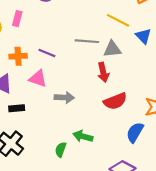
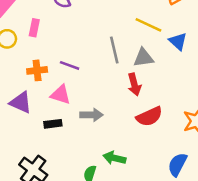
gray line: (87, 41) -> (114, 50), turned 75
black rectangle: (17, 108) -> (53, 124), moved
blue semicircle: (135, 132) -> (177, 164), moved

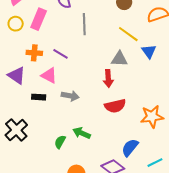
pink rectangle: (34, 28) -> (39, 19), size x1.5
gray line: (114, 50) -> (84, 24), moved

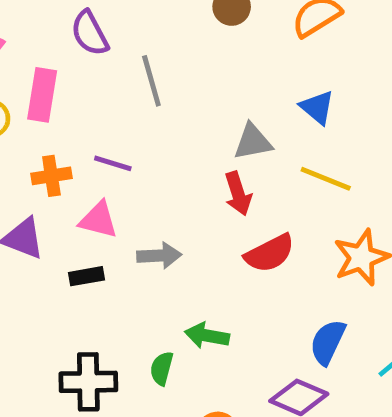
yellow line: (128, 34) -> (326, 179), moved
black cross: (16, 130) -> (88, 382), moved, turned -35

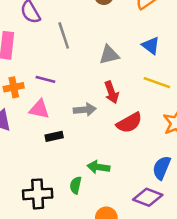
gray triangle: (253, 142) -> (109, 55), moved
gray arrow: (159, 256) -> (85, 110), moved
black rectangle: (86, 276) -> (54, 136), moved

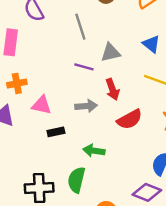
gray line: (64, 35) -> (80, 27), moved
purple line: (45, 79) -> (84, 67), moved
green arrow: (98, 167) -> (94, 151), moved
green semicircle: (76, 185) -> (76, 180), size x1.5

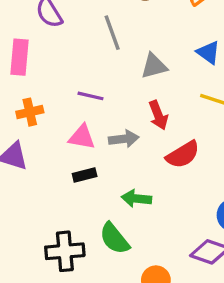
purple line: (84, 67) -> (90, 96), moved
pink triangle: (42, 105) -> (82, 137), moved
green semicircle: (76, 180) -> (114, 239), turned -50

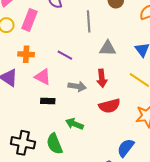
pink triangle: (82, 137) -> (43, 77), moved

